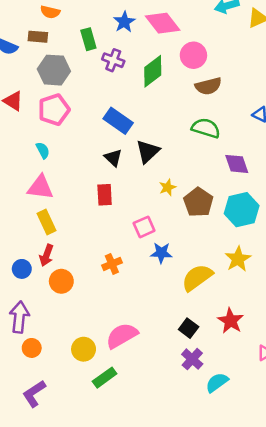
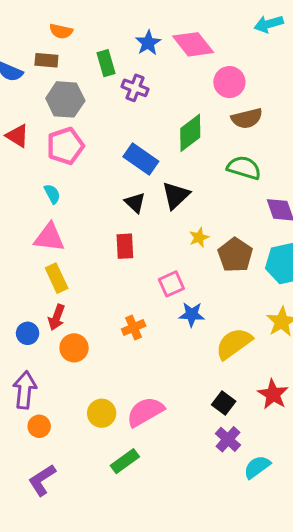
green diamond: (153, 71) -> (190, 133), moved
yellow circle: (84, 349) -> (102, 413), moved

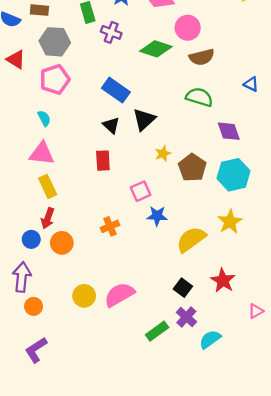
green diamond: (190, 133) -> (156, 49), moved, turned 56
red triangle: (17, 136) -> (16, 59), moved
blue circle: (28, 333) -> (31, 239), moved
green rectangle: (125, 461) -> (157, 331), moved

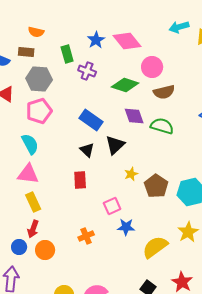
cyan semicircle: (44, 118) -> (30, 144), size x1.5
purple diamond: (229, 131) -> (134, 116), moved

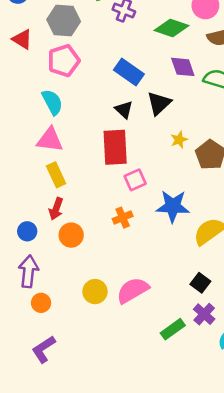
red rectangle: (80, 180) -> (115, 147), size x1.6
pink square: (112, 206) -> (135, 180), moved
blue star: (126, 227) -> (173, 206), size x1.5
blue circle: (19, 247) -> (27, 231), moved

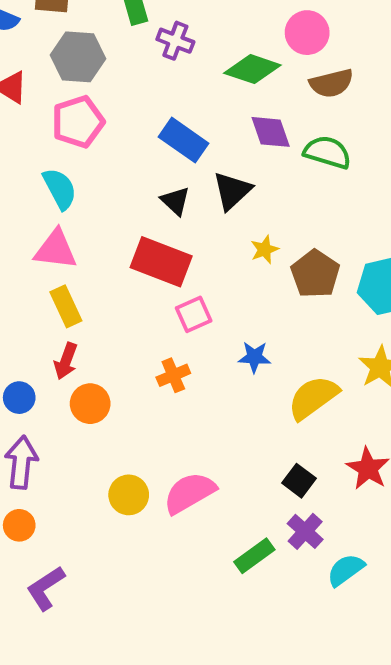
red rectangle: (115, 147) -> (161, 262), turned -66
blue star: (173, 206) -> (254, 357), size x0.6
orange circle: (41, 303) -> (19, 525), moved

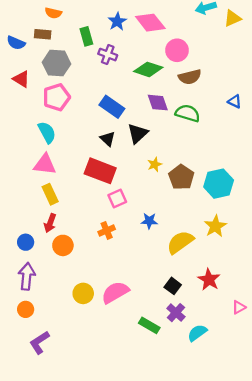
green rectangle: (254, 556) -> (149, 325), turned 66

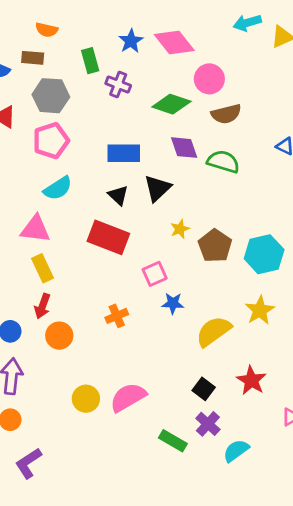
blue rectangle: (112, 107) -> (124, 153), turned -35
cyan semicircle: (47, 132) -> (58, 188), moved, turned 85
pink square: (117, 198) -> (155, 274), moved

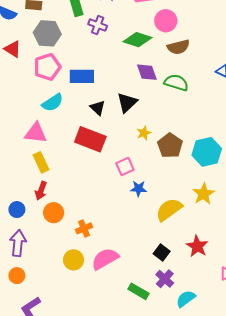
blue rectangle: (124, 153) -> (82, 76), moved
orange cross: (117, 316) -> (84, 228), moved

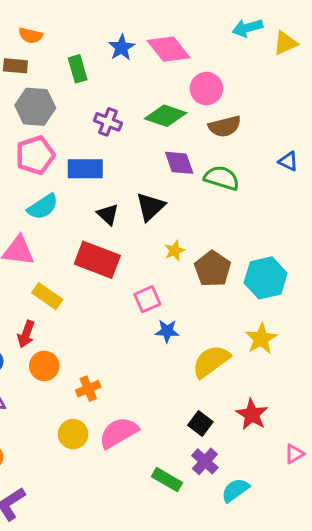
purple cross: (98, 25) -> (108, 122), moved
yellow rectangle: (41, 162) -> (47, 296), moved, turned -30

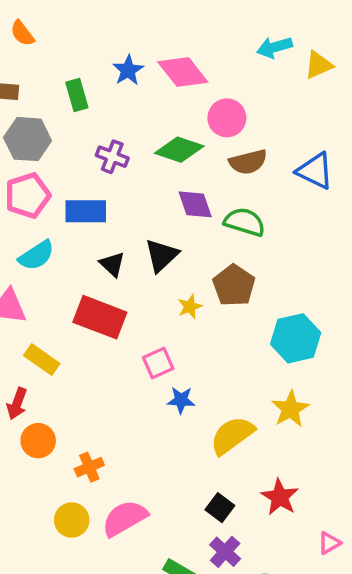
orange semicircle: (31, 35) -> (22, 33), moved, turned 40
blue triangle: (288, 161) -> (315, 171), moved, size x1.6
brown pentagon: (213, 269) -> (234, 285), moved

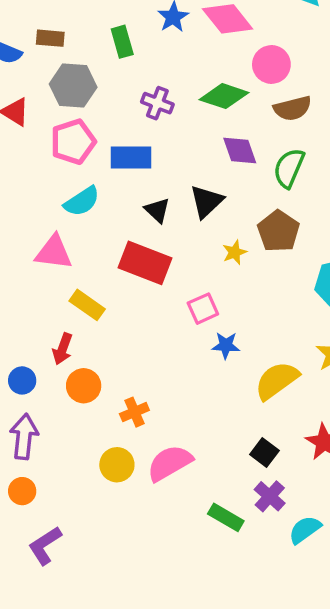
green semicircle: (245, 222) -> (289, 168), turned -84

